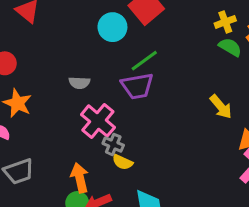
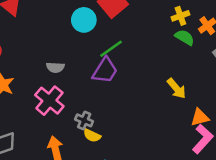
purple trapezoid: (137, 86) -> (105, 70), turned -48
pink cross: (98, 121) -> (49, 101), moved

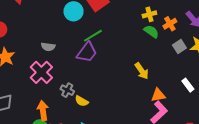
yellow semicircle: (92, 136) -> (82, 101), moved

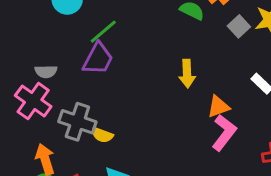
gray semicircle: (48, 47) -> (46, 72), moved
yellow arrow: (142, 71) -> (187, 74), turned 42
gray cross: (67, 90) -> (77, 122), size x1.6

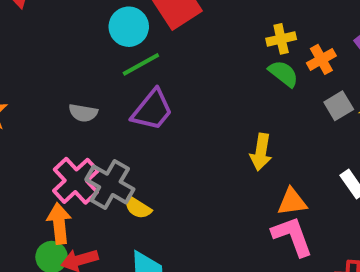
green line: (103, 32) -> (141, 64), moved
pink cross: (33, 101) -> (76, 181), moved
pink L-shape: (224, 133) -> (292, 236), turned -69

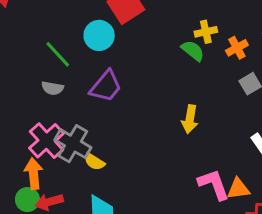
cyan circle: (129, 27) -> (99, 35), moved
green line: (141, 64) -> (58, 54), moved, turned 76
green semicircle: (283, 74) -> (193, 51), moved
orange triangle: (292, 202) -> (238, 189), moved

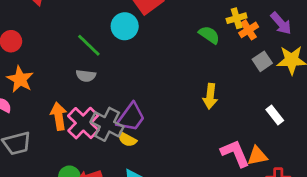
yellow cross: (206, 32) -> (237, 18), moved
purple trapezoid: (106, 86) -> (131, 117), moved
orange arrow: (33, 174) -> (59, 116), moved

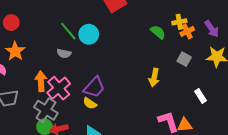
cyan circle: (125, 26) -> (89, 34), moved
gray square: (262, 61) -> (184, 59), moved, turned -32
gray cross: (107, 124) -> (46, 110), moved

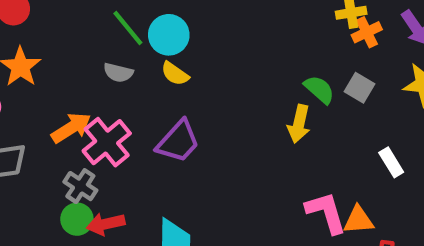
green semicircle: (158, 32) -> (319, 89), moved
orange arrow: (41, 81) -> (71, 128), turned 60
yellow semicircle: (90, 103) -> (175, 74), moved
gray cross: (46, 110) -> (80, 186), size x0.7

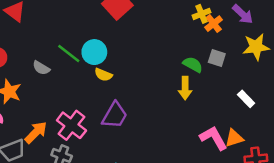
gray semicircle: (118, 73) -> (41, 68), moved, turned 30
orange arrow: (71, 128) -> (36, 132), moved

